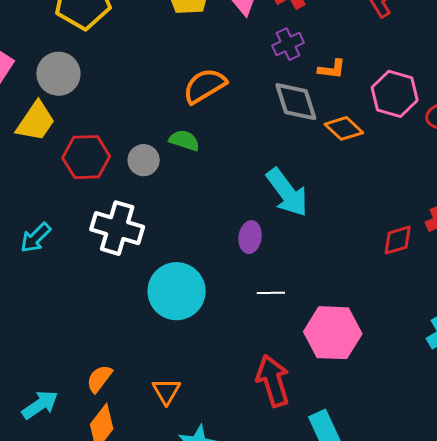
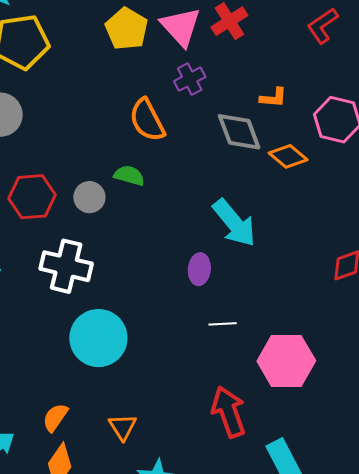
purple cross: (288, 44) -> (190, 79), moved
orange semicircle: (205, 86) -> (147, 120), turned -84
cyan circle: (177, 291) -> (98, 338), moved

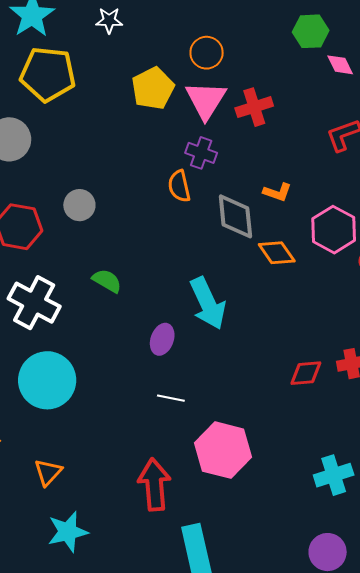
purple cross: (190, 79) -> (201, 153), turned 32
orange semicircle: (147, 120) -> (179, 186), moved, size x0.7
green semicircle: (129, 175) -> (107, 281), moved
gray circle: (89, 197) -> (79, 205), moved

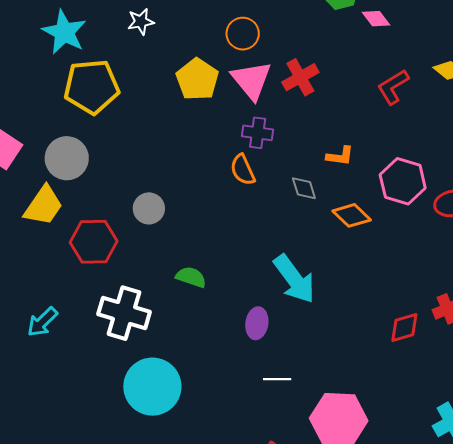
gray diamond: (235, 216) -> (304, 188), size x0.6

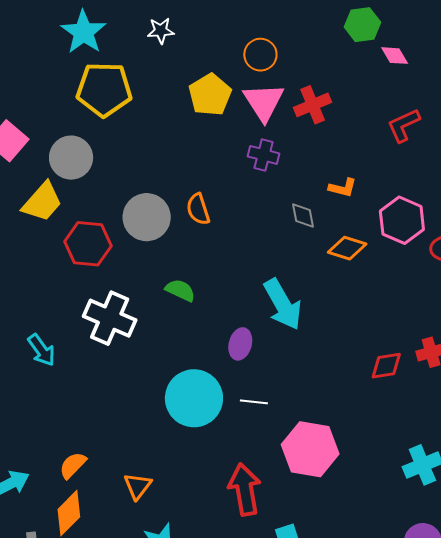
orange semicircle: (243, 170) -> (198, 209), moved
gray circle: (149, 208) -> (147, 217), size x1.5
orange diamond: (352, 215) -> (347, 248), turned -33
cyan arrow: (42, 322) -> (42, 350), moved, turned -88
cyan circle: (152, 387) -> (194, 398), moved

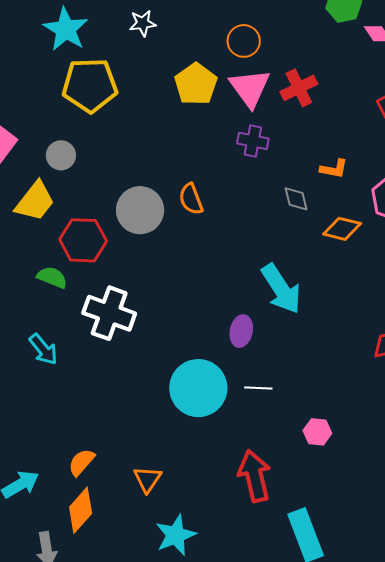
gray circle: (71, 158) -> (61, 155), size x0.7
green semicircle: (180, 290) -> (52, 277), moved
pink hexagon: (310, 449) -> (317, 432), size x0.5

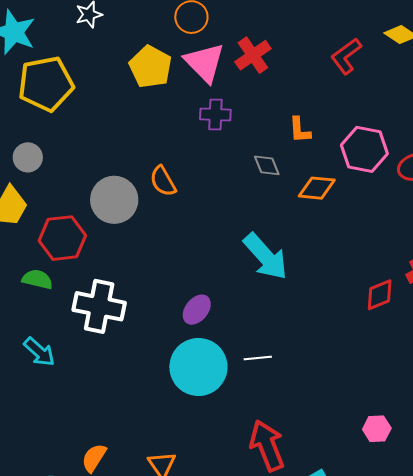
orange L-shape: (334, 169) -> (300, 130), turned 84
purple ellipse: (241, 331) -> (197, 310), moved, turned 36
pink hexagon: (317, 432) -> (377, 429), moved

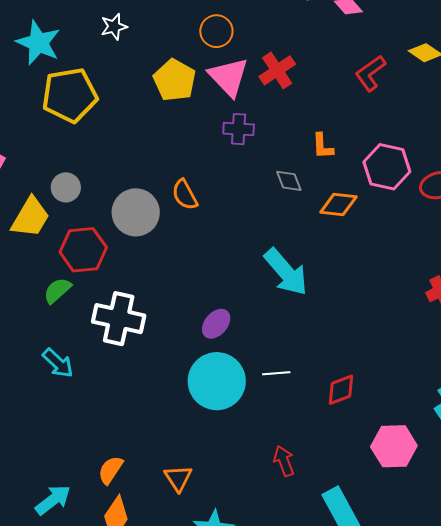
gray circle: (28, 157) -> (66, 187), moved
green semicircle: (37, 279) -> (57, 290), turned -56
red diamond: (380, 295) -> (341, 390), moved
pink hexagon: (377, 429) -> (394, 446), size x1.6
red arrow: (267, 446) -> (284, 461), size x0.6

